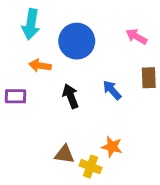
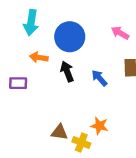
black arrow: (71, 96) -> (67, 72), moved

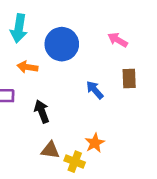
black arrow: (67, 72) -> (42, 111), moved
orange star: (99, 126) -> (95, 143), turned 30

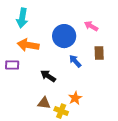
blue circle: (62, 44) -> (64, 36), moved
orange arrow: (27, 67) -> (28, 45), size x1.5
black arrow: (42, 111) -> (48, 76), moved, turned -35

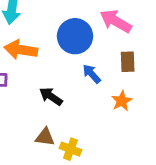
pink arrow: (91, 26) -> (116, 21), size x1.5
orange star: (75, 98) -> (122, 101), moved

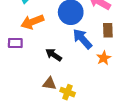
orange arrow: (21, 50) -> (32, 22), turned -30
blue arrow: (92, 74) -> (82, 39), size x1.5

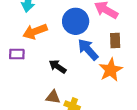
orange star: (104, 58) -> (111, 70), size x1.5

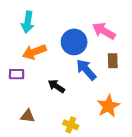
orange star: (111, 70) -> (108, 106), moved
brown triangle: (53, 97) -> (28, 116), moved

